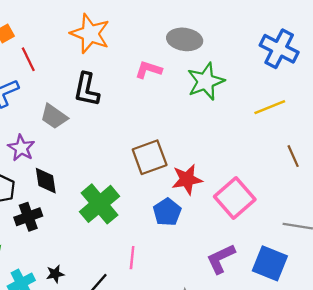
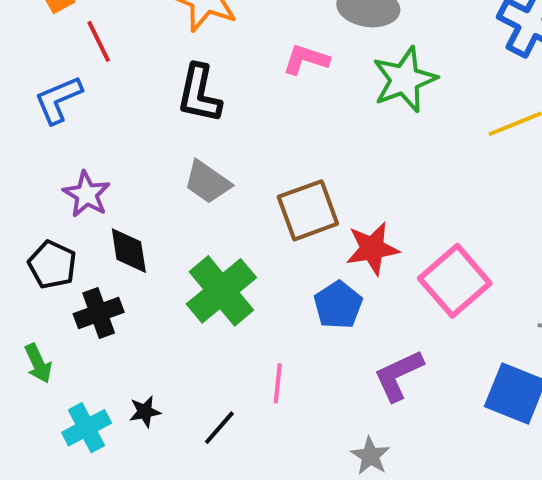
gray trapezoid: (54, 116) -> (207, 182), moved
purple L-shape: (221, 259) -> (398, 375), moved

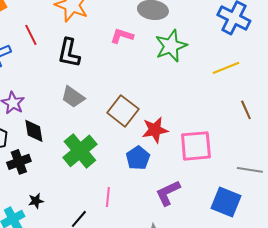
red line: (99, 41) -> (31, 35), moved
brown square: (308, 210) -> (123, 111), turned -32
pink square: (455, 281) -> (196, 146), turned 36
black star: (145, 412) -> (36, 201), moved

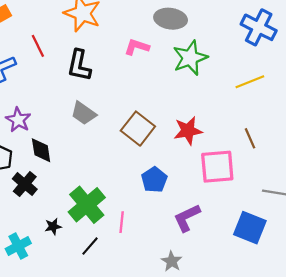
brown line: (246, 110) -> (250, 138), moved
red star: (155, 130) -> (188, 131), moved
green cross: (80, 151) -> (87, 205), moved
black cross: (19, 162) -> (25, 184), turned -30
black star: (36, 201) -> (53, 226), moved

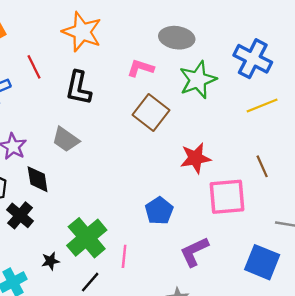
blue cross: (259, 27) -> (253, 59), moved
gray trapezoid: (84, 113) -> (66, 139), moved
brown square: (138, 129) -> (151, 113), moved

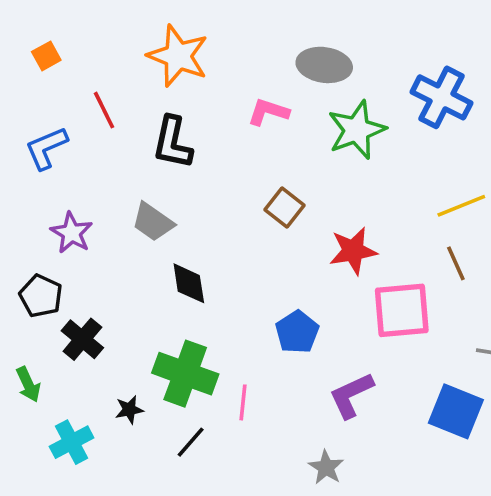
yellow line: (262, 106) -> (461, 206), moved
brown square: (151, 113) -> (284, 208), moved, size x0.7
black diamond: (38, 179) -> (189, 283), moved
green cross: (87, 238) -> (185, 374), turned -30

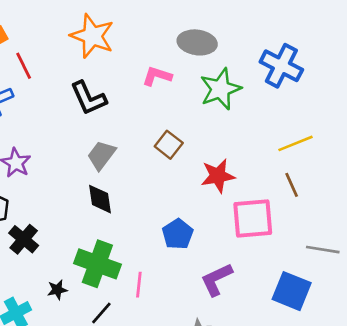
red line: (104, 110) -> (24, 66), moved
black L-shape: (173, 143) -> (88, 98), turned -36
gray trapezoid: (153, 222) -> (101, 155), moved, turned 92

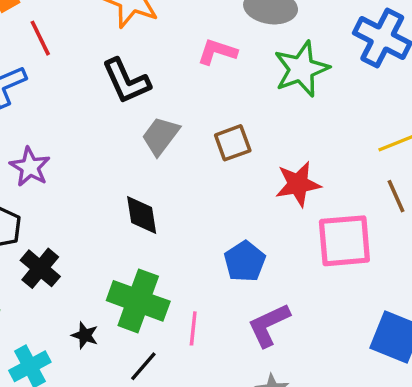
brown square: (169, 145) -> (233, 143), turned 32
gray trapezoid: (101, 155) -> (161, 136), moved
purple L-shape: (217, 279) -> (269, 325), moved
black star: (57, 290) -> (85, 335), turned 30

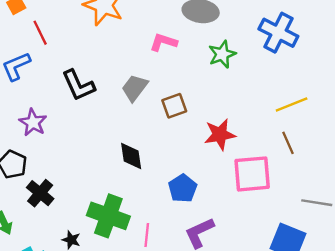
green star: (301, 69) -> (222, 54), size x0.7
black L-shape: (126, 81) -> (78, 85), moved
gray trapezoid: (161, 136) -> (135, 88), moved
black diamond: (142, 215) -> (131, 156), moved

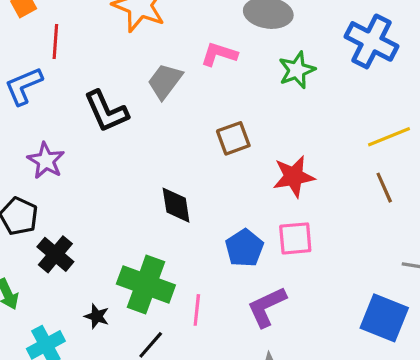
red line: (40, 33) -> (55, 41), turned 30
gray trapezoid: (135, 88) -> (165, 81), moved
pink square: (252, 174) -> (295, 238), moved, size x0.7

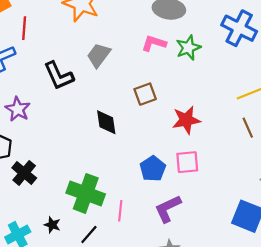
pink L-shape: (219, 54) -> (154, 43), moved
black diamond: (176, 205) -> (106, 122), moved
black star: (97, 316) -> (52, 225), moved

